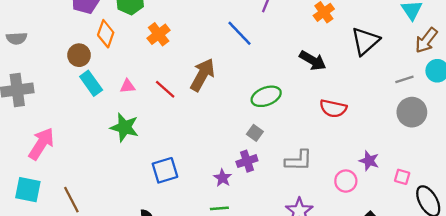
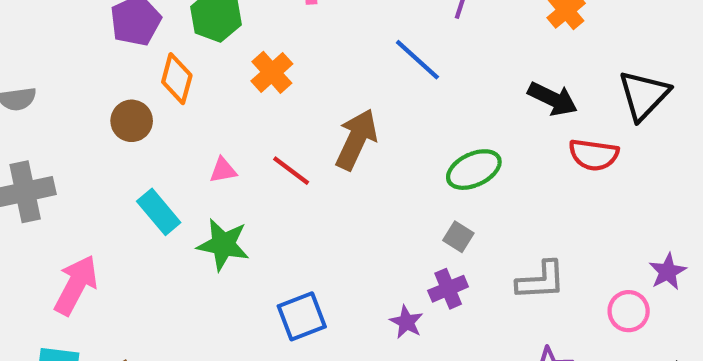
black triangle: (365, 41) -> (644, 95), moved
cyan rectangle: (91, 83) -> (159, 212), moved
red semicircle: (333, 108) -> (594, 155), moved
purple star: (369, 161) -> (668, 272), turned 30

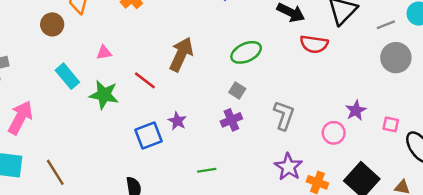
brown arrow: (356, 139) -> (181, 54), moved
red line: (291, 171) -> (145, 80), moved
gray L-shape: (541, 281) -> (284, 115), turned -68
purple star: (406, 322) -> (177, 121), moved

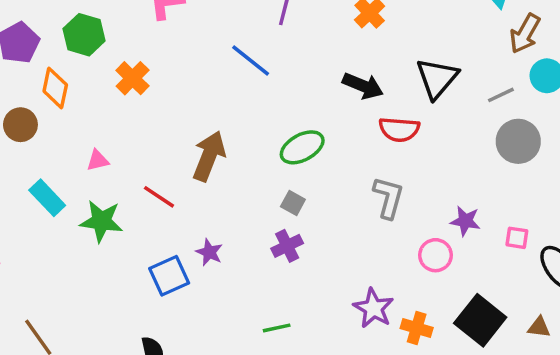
purple star: (356, 110) -> (465, 221), turned -30
gray L-shape: (284, 115) -> (388, 197), moved
green line: (207, 170) -> (277, 328), moved

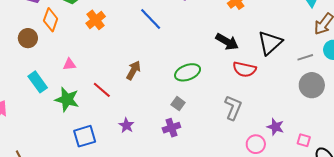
blue line: (251, 61) -> (151, 19), moved
brown arrow: (209, 156) -> (133, 70), size x0.7
blue square: (169, 276) -> (85, 136), moved

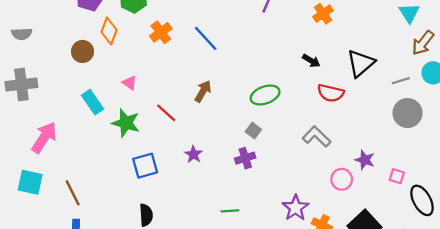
blue line: (151, 19) -> (206, 38), moved
black arrow: (227, 42) -> (311, 61), size x0.7
pink triangle: (69, 64) -> (129, 83), turned 40
gray L-shape: (233, 108) -> (317, 137), turned -70

